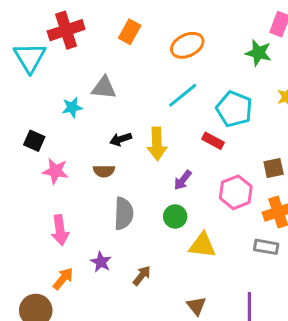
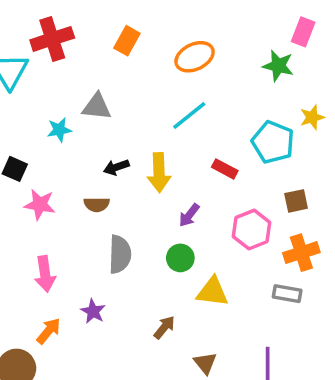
cyan pentagon: (234, 109) -> (273, 142), moved
brown arrow: (142, 276) -> (164, 327), moved

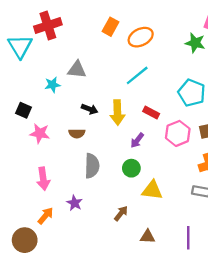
orange rectangle: (127, 41) -> (110, 27), moved
black arrow: (116, 167) -> (90, 109), turned -140
red rectangle: (225, 169) -> (151, 113), moved
pink hexagon: (252, 229) -> (178, 133), moved
brown triangle: (205, 363) -> (148, 237), turned -49

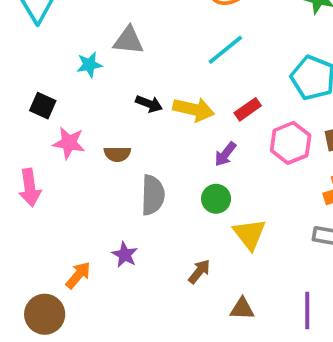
yellow arrow: (117, 113) -> (194, 109), turned -75
red rectangle: (151, 113) -> (248, 109), turned -63
brown semicircle: (77, 133) -> (117, 154), moved
pink arrow: (43, 179) -> (30, 188), moved
yellow triangle: (152, 190) -> (250, 234), turned 45

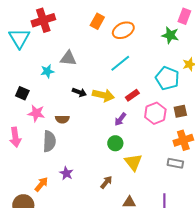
gray semicircle: (153, 195) -> (49, 141), moved

